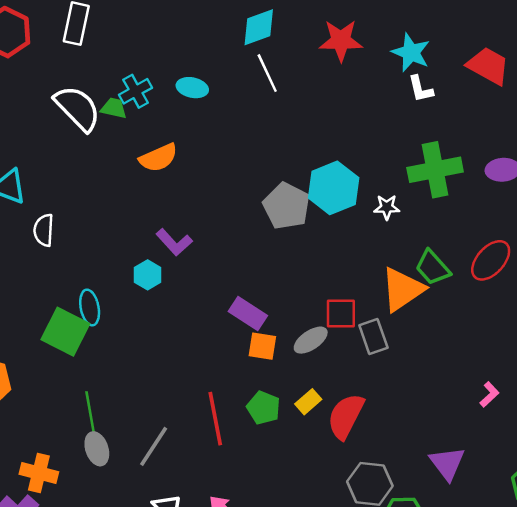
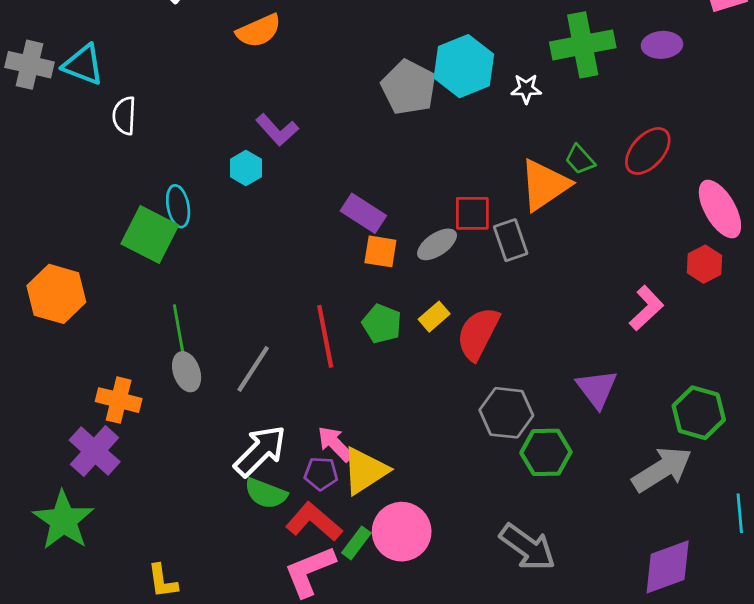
green trapezoid: (433, 268) -> (580, 159), size x0.7
pink L-shape: (489, 394) -> (646, 308), size x1.5

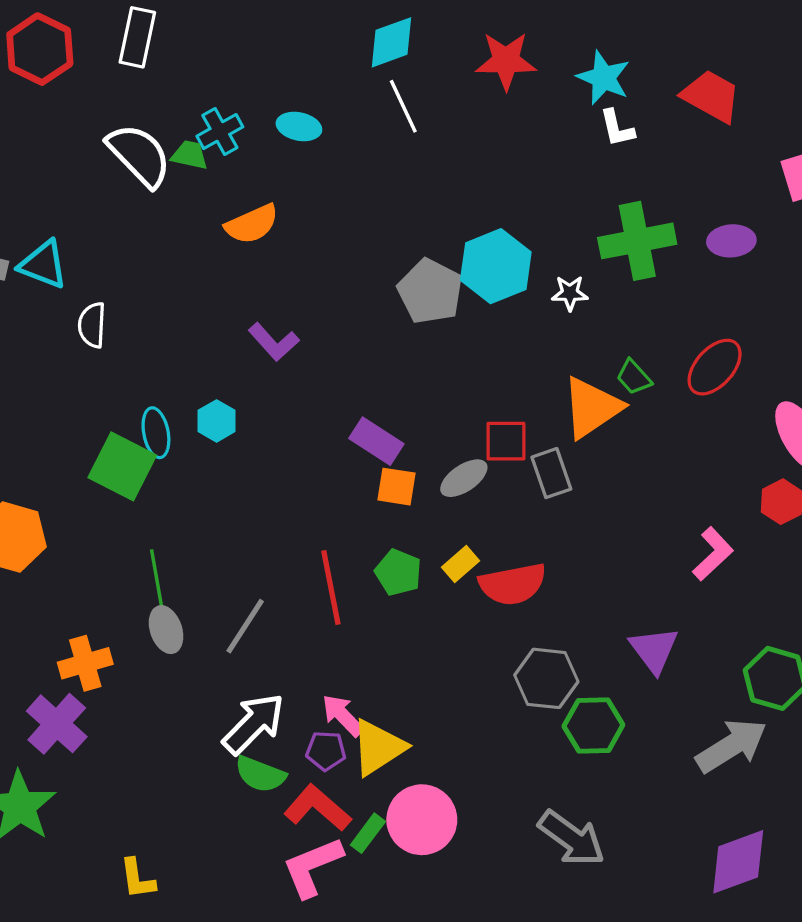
cyan hexagon: (246, 168) -> (217, 421), moved
red semicircle: (478, 334) -> (513, 584), turned -128
orange cross: (119, 400) -> (85, 663), turned -30

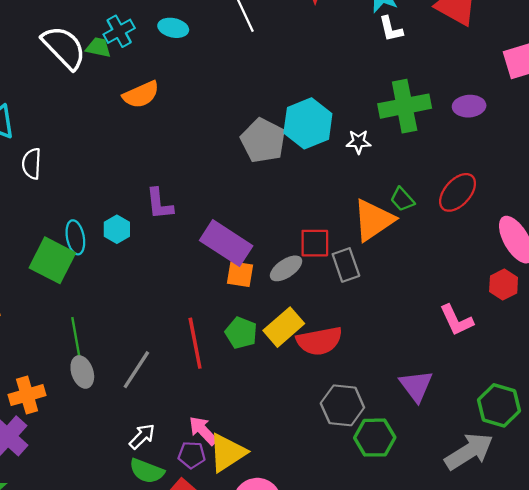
purple L-shape: (274, 342) -> (159, 204), moved, turned 36
purple rectangle: (376, 441) -> (226, 243), size x1.4
pink L-shape: (713, 554) -> (456, 320), turned 108
yellow rectangle: (461, 564) -> (284, 327), size x1.6
white arrow: (254, 724) -> (142, 436), size x0.6

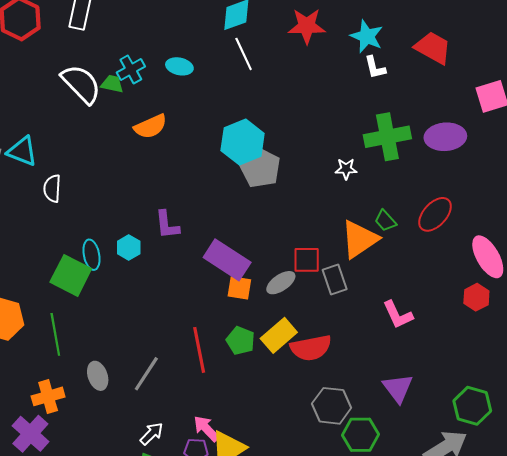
purple ellipse: (469, 106) -> (445, 137), size x1.4
cyan hexagon: (308, 123) -> (243, 142), moved
pink L-shape: (456, 320) -> (398, 315), moved
green line: (77, 341) -> (55, 334), moved

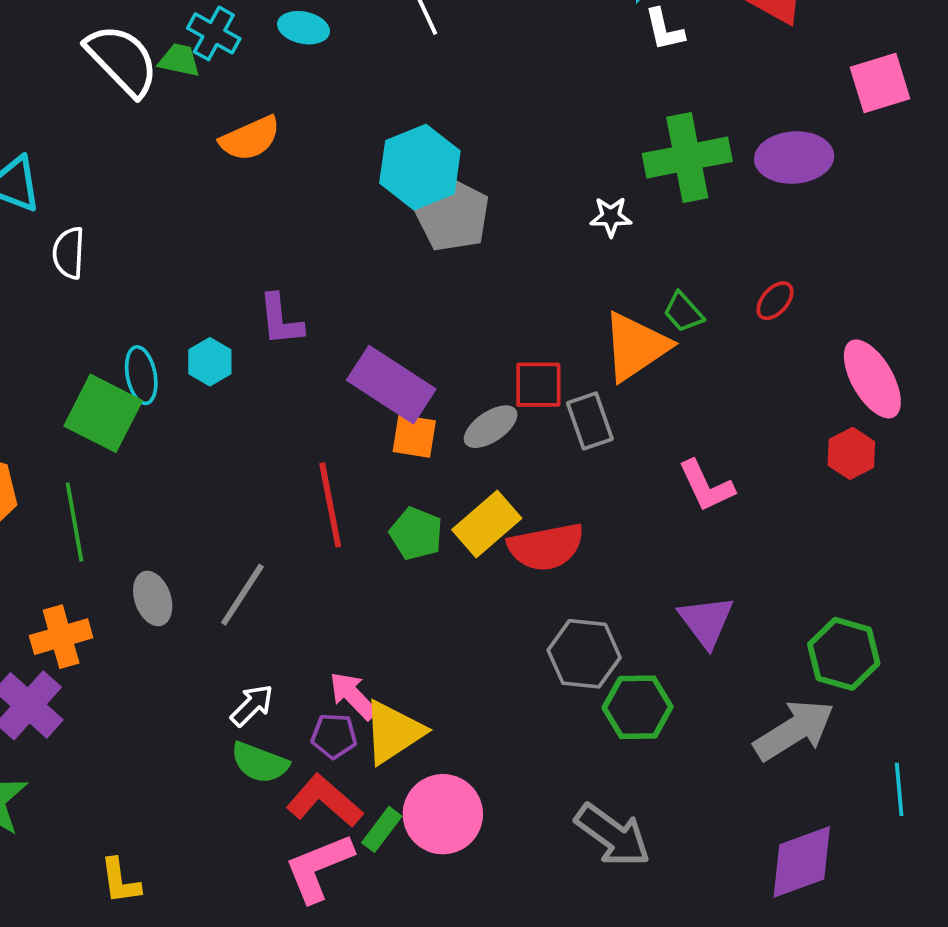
cyan cross: (131, 70) -> (214, 33), turned -32
red ellipse: (435, 214) -> (775, 301), size x0.6
red line: (199, 350) -> (330, 505), moved

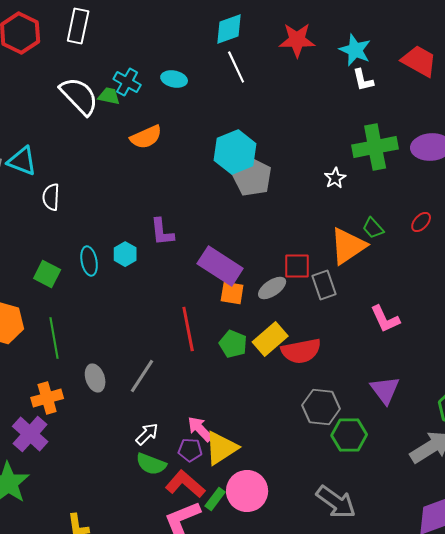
white star: (611, 217) -> (335, 178), turned -30
green square: (103, 413) -> (47, 274), moved, size x0.7

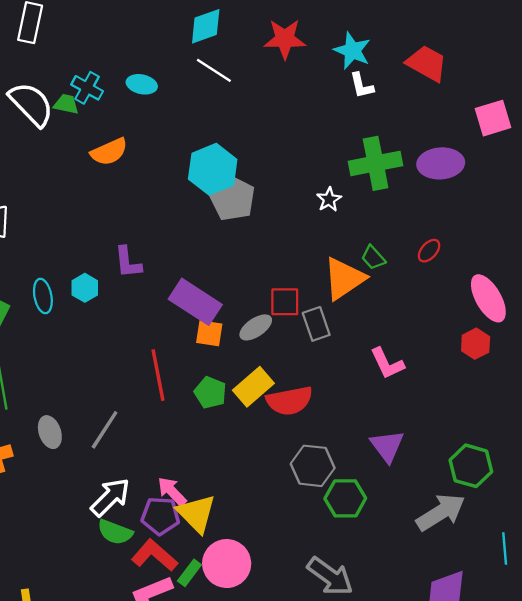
white line: (236, 67) -> (214, 70), turned -32
white arrow: (147, 434) -> (110, 497), size x1.5
yellow triangle: (221, 448) -> (196, 514), turned -42
purple pentagon: (190, 450) -> (160, 516), size x1.4

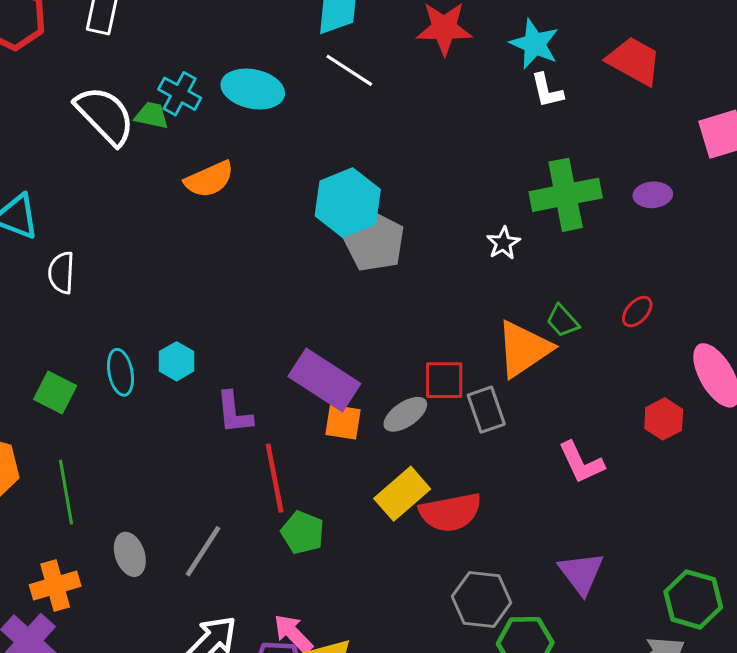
cyan ellipse: (142, 84) -> (253, 89), size x1.5
purple ellipse: (441, 163) -> (653, 195), size x0.6
purple L-shape: (128, 262) -> (234, 413), moved
red hexagon: (476, 344) -> (664, 419), moved
green pentagon: (210, 393) -> (303, 533), moved

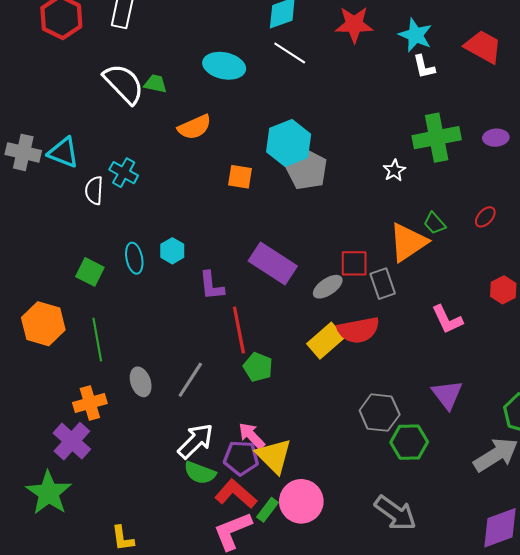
cyan cross: (180, 94) -> (124, 173), moved
orange square: (343, 422) -> (240, 177), moved
red semicircle: (450, 512) -> (358, 330), moved

